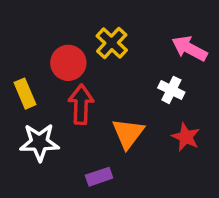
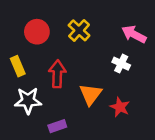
red circle: (68, 63) -> (37, 32), moved
red star: (186, 137) -> (120, 107), moved
purple rectangle: (99, 177) -> (57, 126), moved

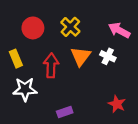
orange triangle: (91, 94) -> (81, 56), moved
red star: (120, 107) -> (117, 104), moved
purple rectangle: (57, 126) -> (65, 112), moved

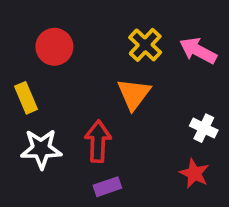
yellow cross: (70, 27) -> (145, 45), moved
white cross: (108, 56) -> (204, 128), moved
red arrow: (51, 65) -> (98, 141), moved

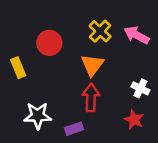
red circle: (54, 47) -> (49, 43), moved
red arrow: (98, 141) -> (91, 98), moved
white star: (41, 149) -> (38, 116), moved

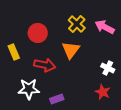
red arrow: (91, 98) -> (45, 65), moved, turned 100

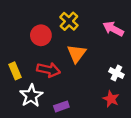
yellow cross: (77, 24) -> (69, 21), moved
yellow rectangle: (14, 52) -> (15, 71), moved
white star: (29, 89) -> (31, 96), turned -30

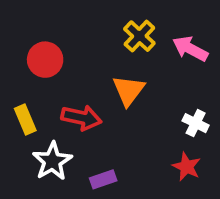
yellow cross: (69, 21) -> (139, 36), moved
red circle: (41, 35) -> (45, 60), moved

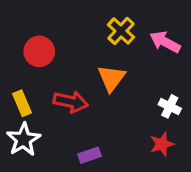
white star: (52, 161) -> (24, 139), moved
red star: (187, 167) -> (162, 144), turned 30

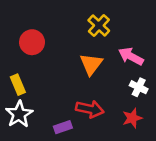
pink arrow: (165, 42) -> (131, 56), moved
red arrow: (71, 102) -> (90, 109), moved
purple rectangle: (90, 155) -> (63, 127), moved

